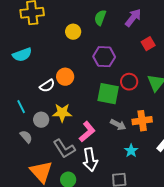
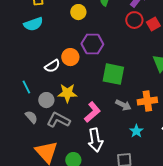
cyan semicircle: (22, 55) -> (33, 24), moved
purple hexagon: (104, 57) -> (92, 44), moved
red circle: (129, 82) -> (134, 20), moved
gray L-shape: (64, 149) -> (58, 120), moved, turned 150

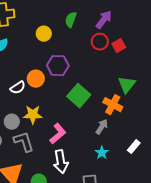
green square: (113, 74) -> (79, 96), turned 30
orange cross: (147, 101) -> (113, 105), moved, turned 36
gray arrow: (123, 105) -> (102, 127), moved, turned -84
gray L-shape: (58, 120) -> (24, 142), turned 45

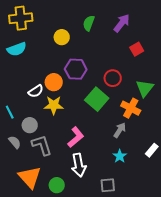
red circle: (100, 42) -> (113, 78), moved
yellow star: (33, 115) -> (54, 105), moved

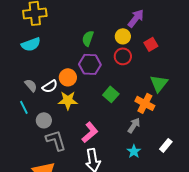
green semicircle: (89, 23) -> (88, 38), moved
yellow circle: (62, 37) -> (123, 36), moved
red circle: (113, 78) -> (123, 56), moved
green square: (97, 99) -> (111, 94), size x0.7
gray semicircle: (15, 142) -> (31, 85), moved

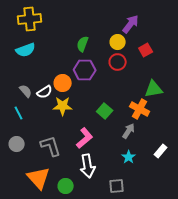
green triangle: (159, 83) -> (154, 89), turned 42
green square: (111, 94) -> (105, 111), moved
gray circle: (44, 120) -> (17, 144), moved

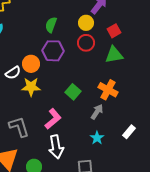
green triangle: (154, 89) -> (114, 55), moved

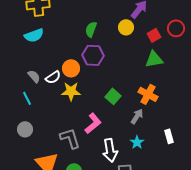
red circle: (86, 43) -> (176, 28), moved
gray L-shape: (19, 127) -> (70, 138), moved
white rectangle: (129, 132) -> (169, 136), turned -56
white arrow: (56, 147) -> (110, 150), moved

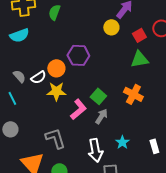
green semicircle: (91, 29) -> (54, 12), moved
gray arrow: (137, 116) -> (101, 116), moved
pink L-shape: (93, 123) -> (78, 109), moved
white rectangle: (169, 136) -> (154, 146), moved

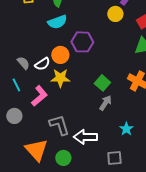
cyan semicircle: (19, 35) -> (57, 22), moved
pink L-shape: (78, 109) -> (39, 96), moved
white arrow: (95, 150) -> (85, 137), moved, turned 100

